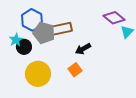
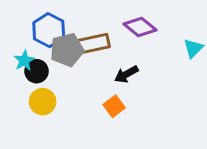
purple diamond: (114, 18) -> (140, 27), moved
gray pentagon: (44, 33) -> (67, 50), turned -30
yellow circle: (38, 74) -> (43, 102), moved, size x0.7

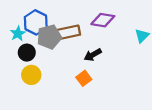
purple diamond: (140, 27) -> (103, 20), turned -30
cyan star: (24, 61) -> (18, 34), moved

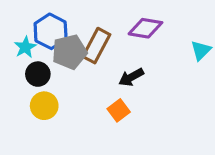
brown rectangle: (68, 32) -> (96, 46), turned -50

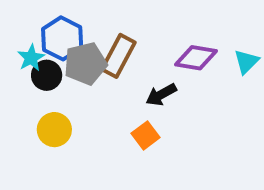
purple diamond: (145, 28) -> (196, 58), moved
black circle: (38, 74) -> (47, 75), moved

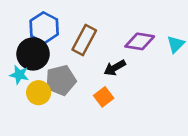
cyan star: (31, 58) -> (19, 75), moved, turned -30
gray pentagon: (85, 64) -> (61, 80), moved
black circle: (47, 75) -> (33, 54), size x1.5

